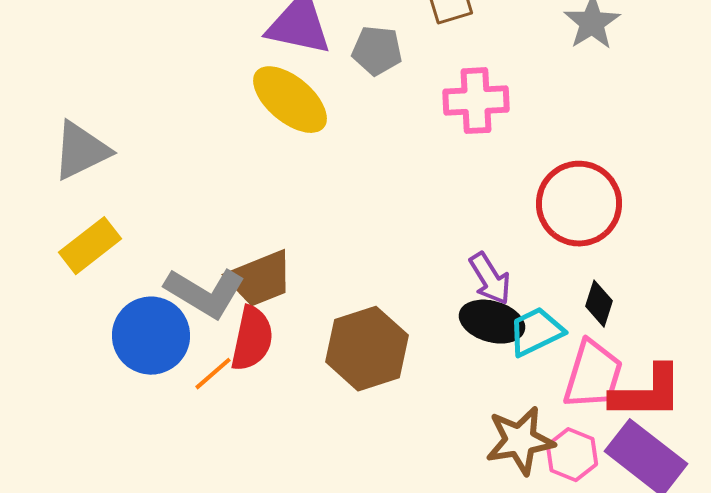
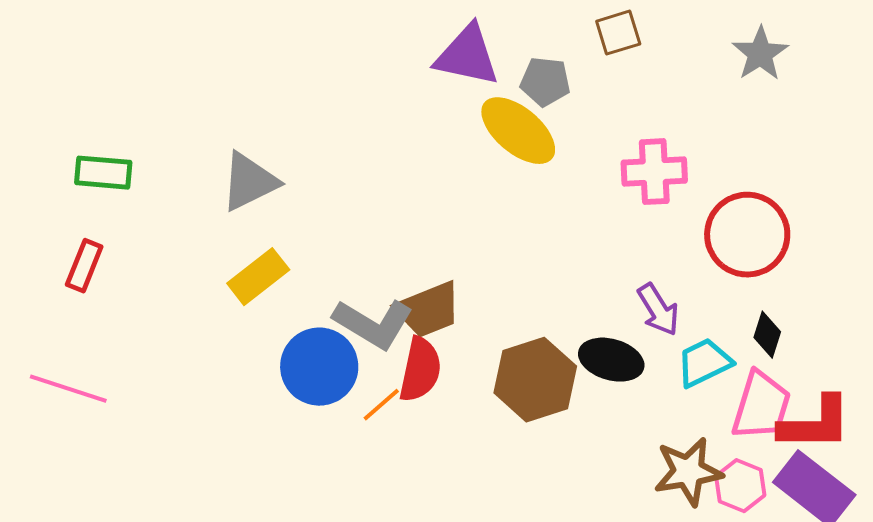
yellow ellipse: (290, 100) -> (518, 131), moved
pink cross: (476, 101) -> (654, 172), moved
black ellipse: (492, 322) -> (611, 360), moved

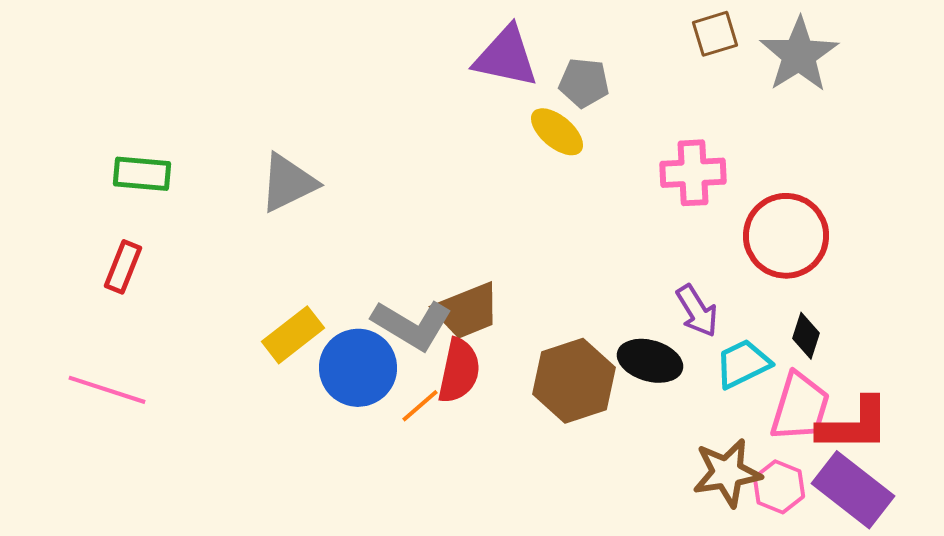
brown square: (618, 33) -> (715, 34), moved
gray star: (760, 54) -> (799, 55), size x1.4
yellow ellipse: (518, 131) -> (557, 132), size x0.7
yellow rectangle: (258, 277) -> (293, 335), moved

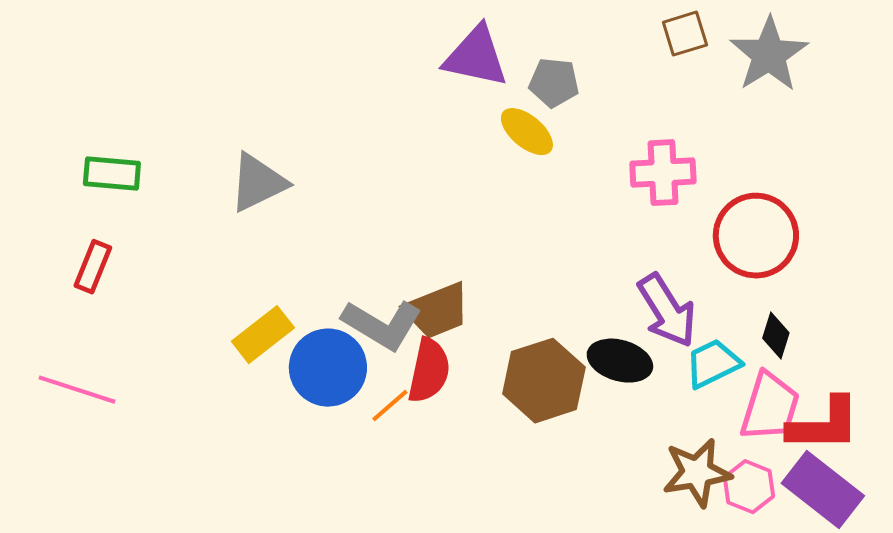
purple arrow: (697, 311) -> (667, 311), size x1.4

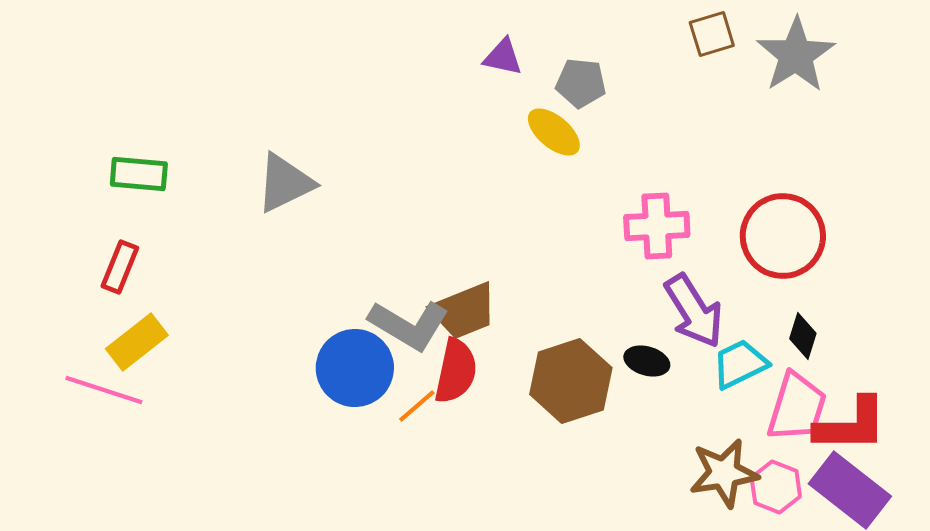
purple triangle: (476, 57) -> (503, 57), size x0.6
pink cross: (663, 173) -> (657, 226), moved
yellow rectangle: (263, 335) -> (137, 342), moved
black ellipse: (620, 361) -> (647, 361), size x0.7

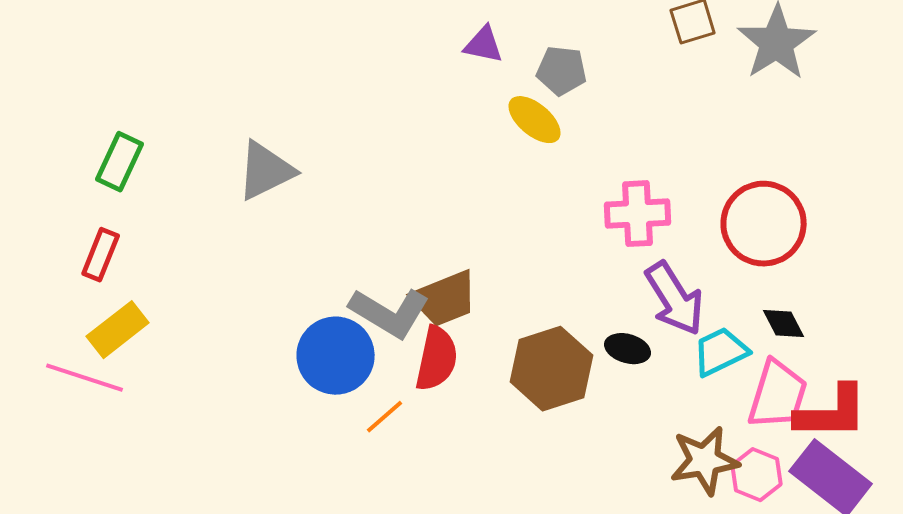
green rectangle: (139, 174) -> (120, 162), turned -70
black diamond: (803, 336) -> (784, 324), turned -45
orange line: (417, 406) -> (385, 417), moved

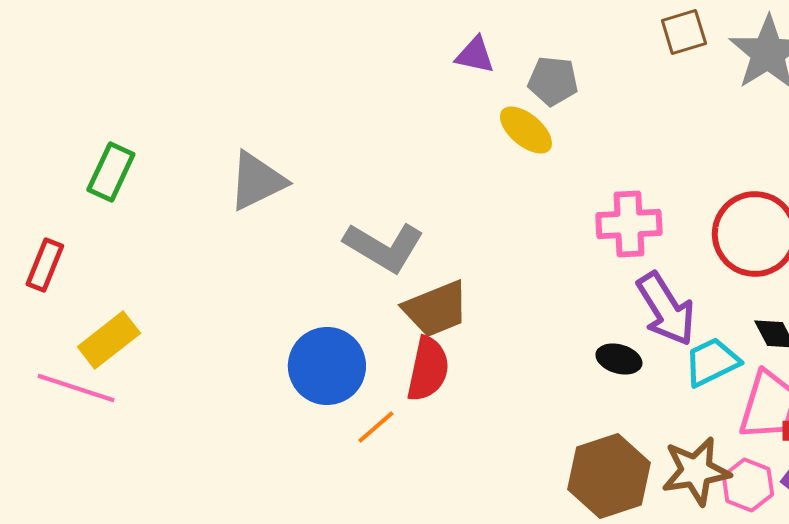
red rectangle: (101, 255) -> (45, 265), moved
gray L-shape: (390, 313) -> (384, 247), moved
brown hexagon: (552, 369) -> (609, 476), moved

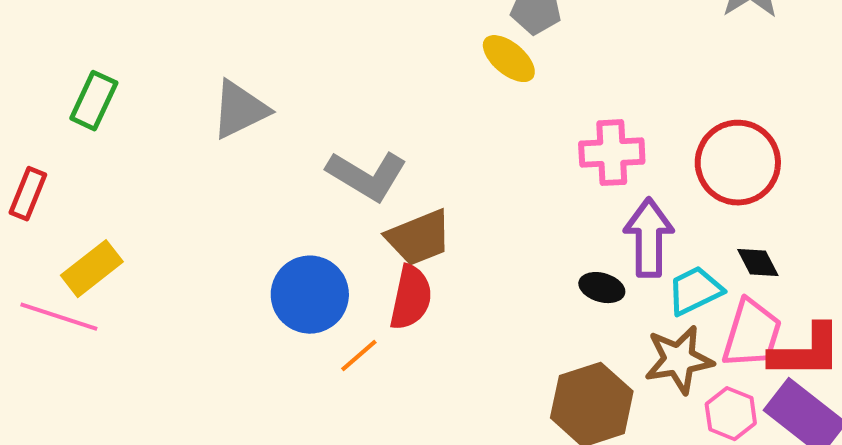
purple arrow: (666, 309) -> (649, 238), turned -148
brown star: (696, 471) -> (679, 360), moved

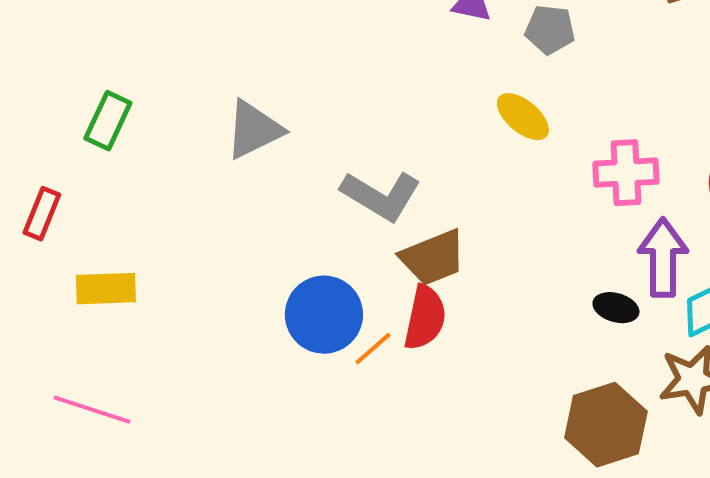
yellow ellipse: (509, 59) -> (523, 117), moved
yellow rectangle: (92, 269) -> (106, 289), turned 36
pink line: (59, 317) -> (92, 410), moved
orange line: (359, 356) -> (373, 349), moved

